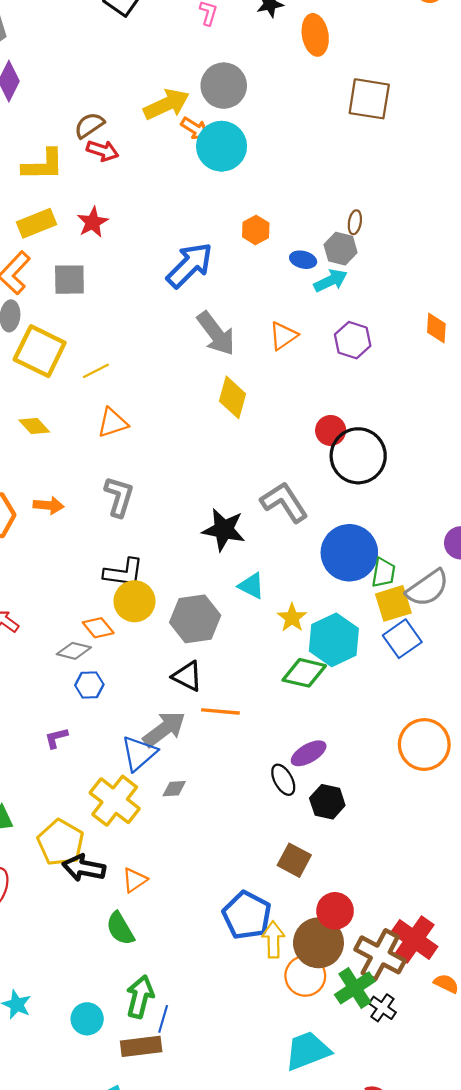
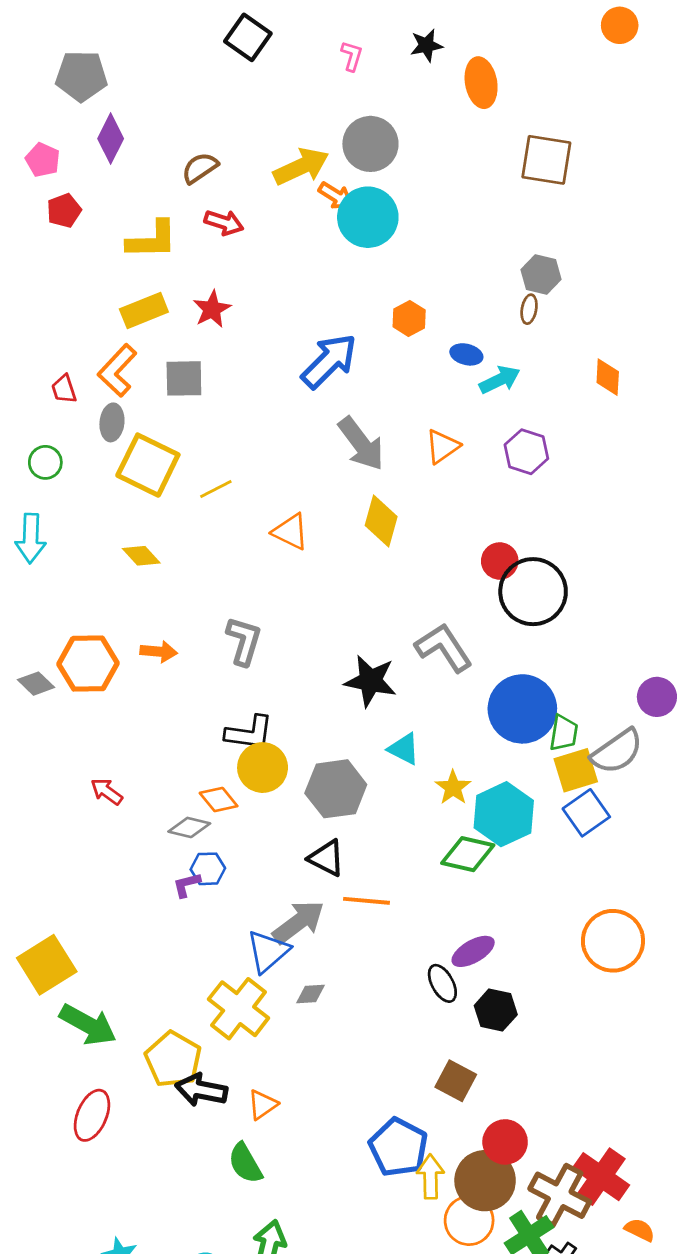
brown semicircle: (89, 125) -> (200, 168), moved
gray hexagon: (341, 249) -> (541, 275), moved
orange diamond: (436, 328) -> (608, 377), moved
orange triangle: (112, 423) -> (291, 532), moved, turned 44
purple L-shape: (56, 738) -> (187, 885), moved

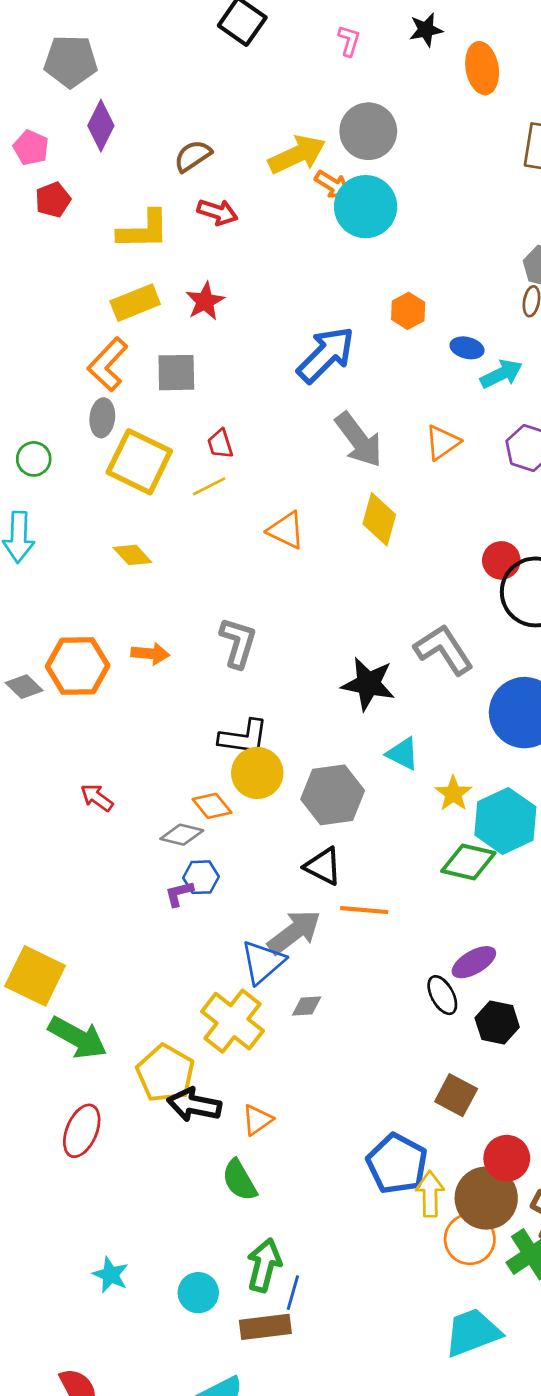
red trapezoid: (64, 389) -> (220, 444), moved
yellow square: (47, 965) -> (35, 976), turned -32

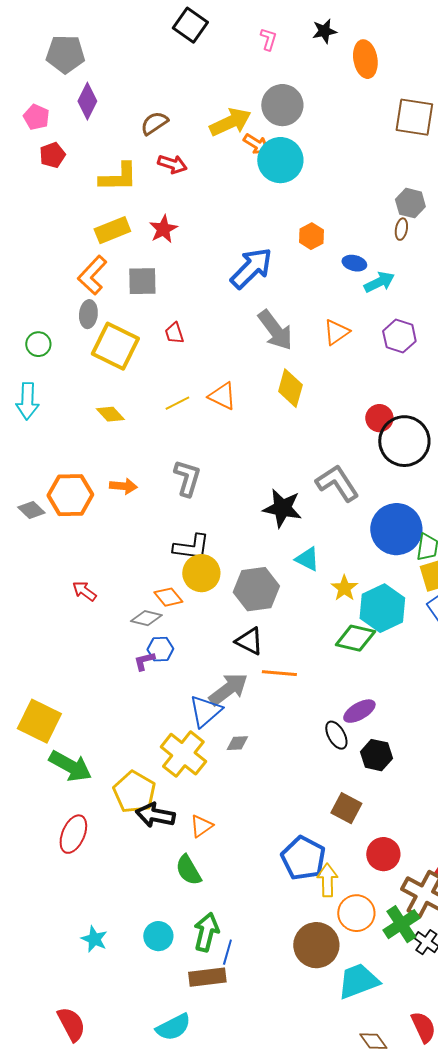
yellow line: (209, 486) -> (177, 403), moved
brown circle: (486, 1198) -> (316, 945), moved
cyan circle: (198, 1293) -> (158, 936), moved

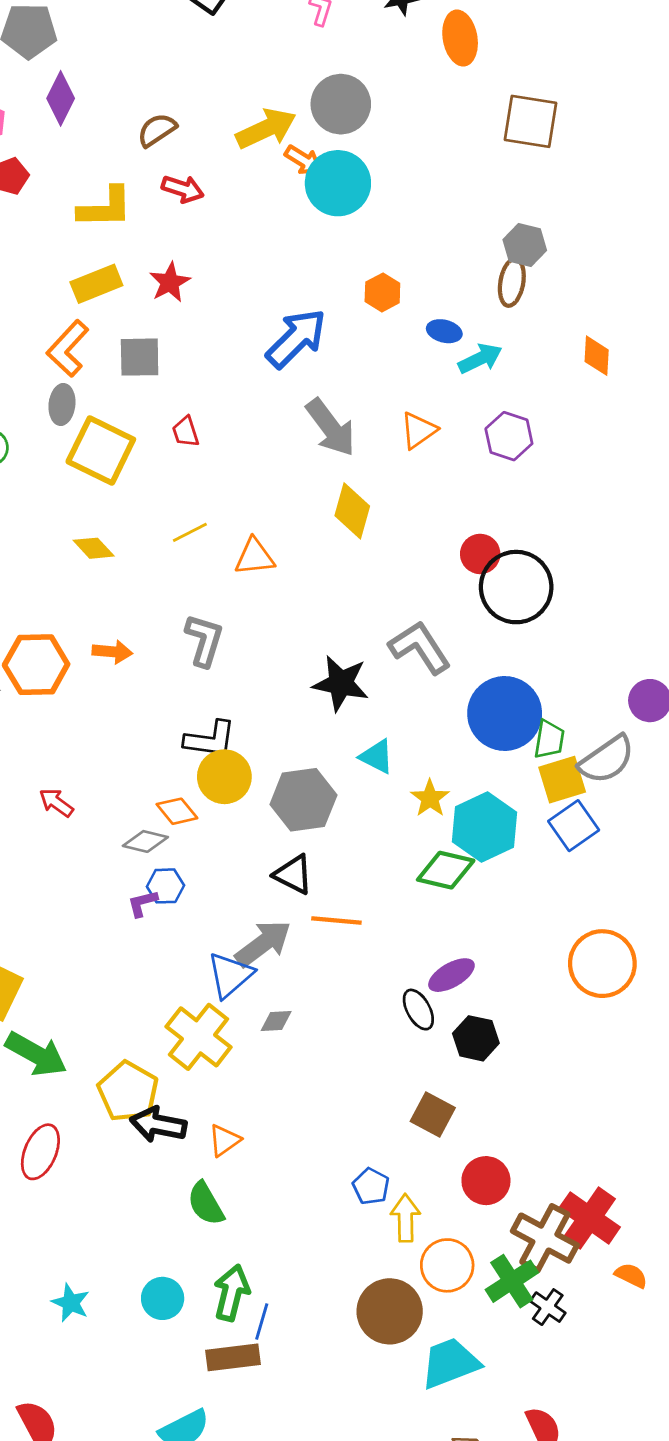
brown ellipse: (401, 229) -> (512, 282), size x1.5
orange triangle: (222, 396) -> (255, 557), moved, turned -32
blue pentagon: (303, 858) -> (371, 1186), size x0.6

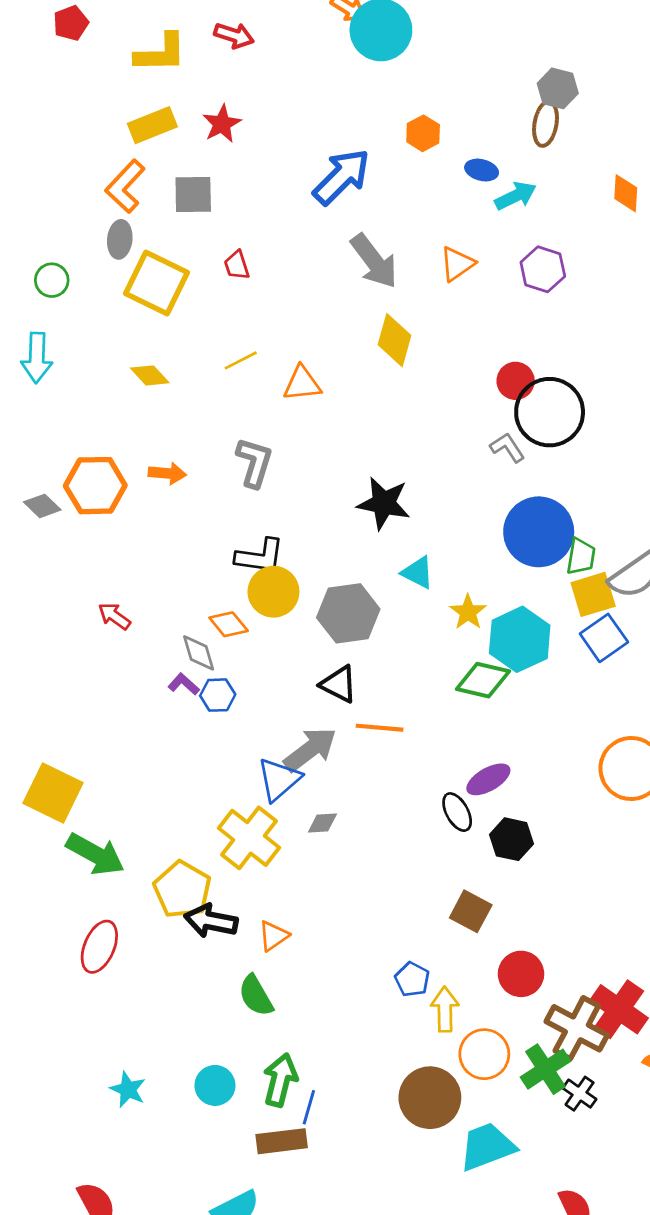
gray L-shape: (420, 647) -> (507, 447), moved, size x0.6
gray diamond: (145, 841) -> (199, 653), turned 60
purple L-shape: (142, 903) -> (184, 684), moved, turned 56

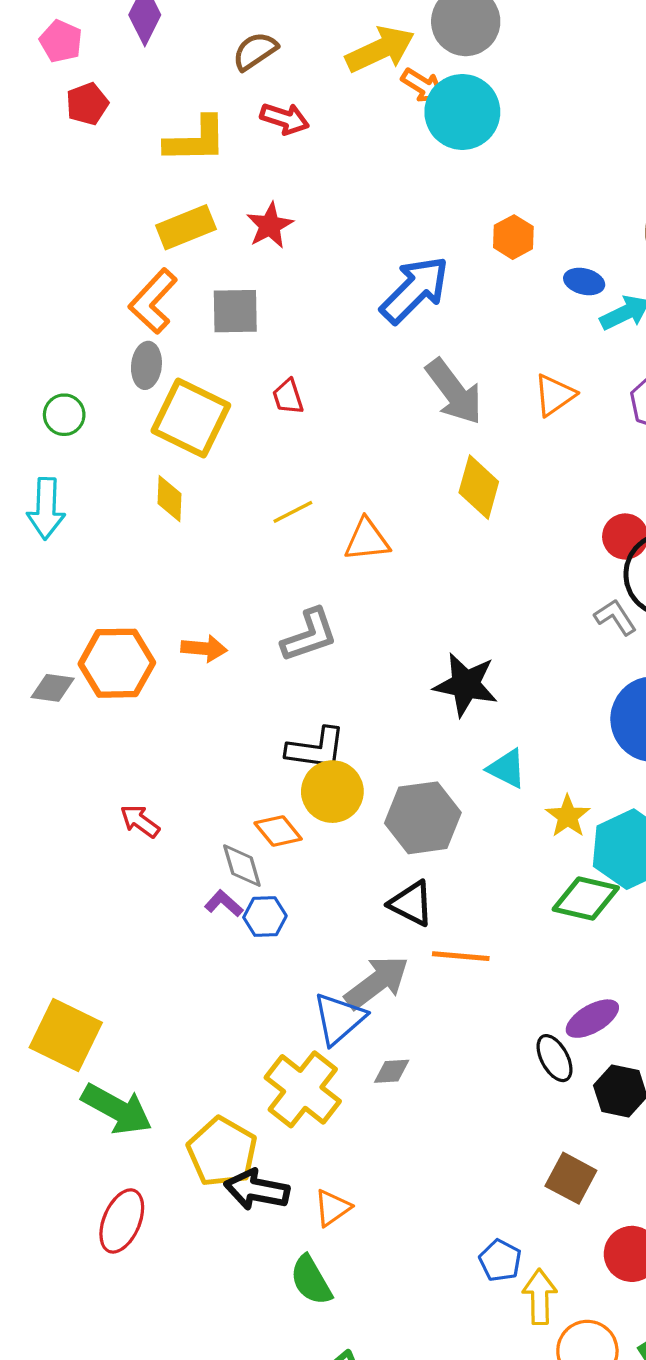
yellow diamond: (150, 375) -> (169, 499), moved, turned 45
gray L-shape: (254, 462) -> (309, 635), turned 54
gray diamond: (42, 506) -> (53, 688), turned -36

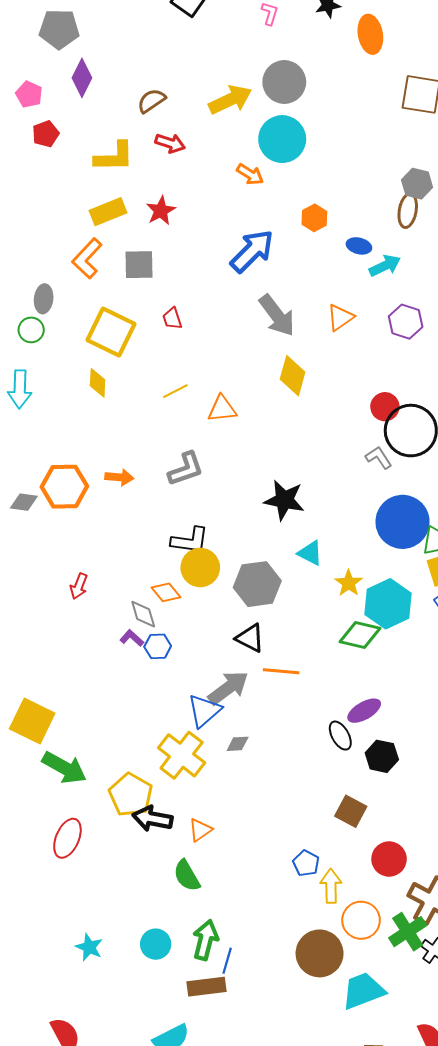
orange arrow: (423, 86) -> (250, 174), moved
gray ellipse: (146, 365) -> (44, 299), moved
red arrow: (140, 821) -> (79, 586), turned -105

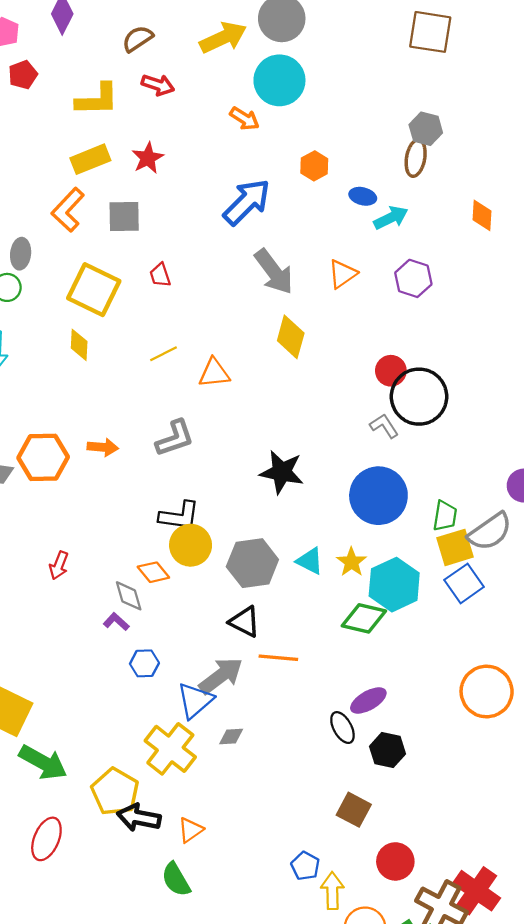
blue circle: (403, 522) -> (378, 496), moved
cyan triangle: (310, 553) -> (310, 561), moved
blue hexagon: (158, 646) -> (144, 663), moved

